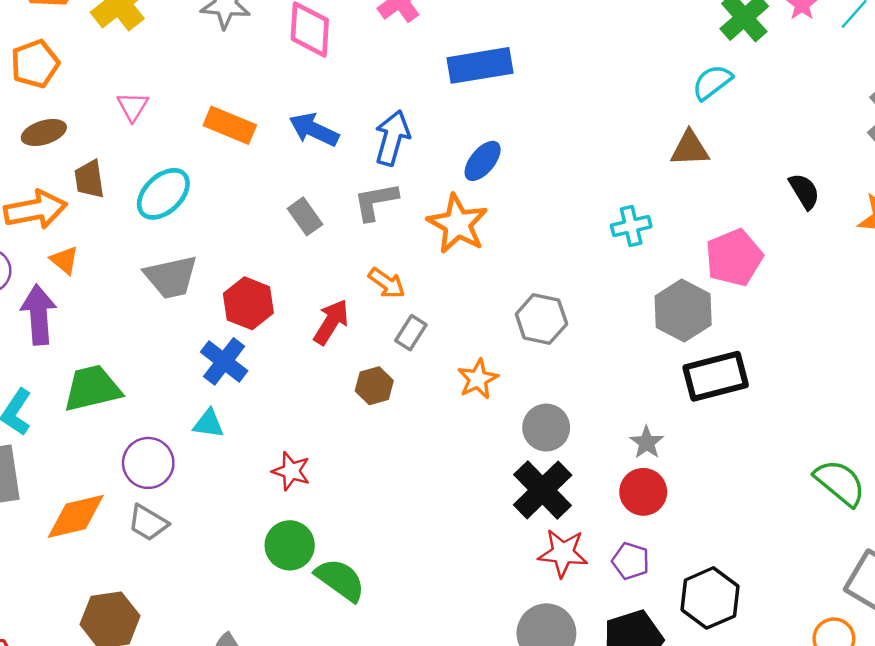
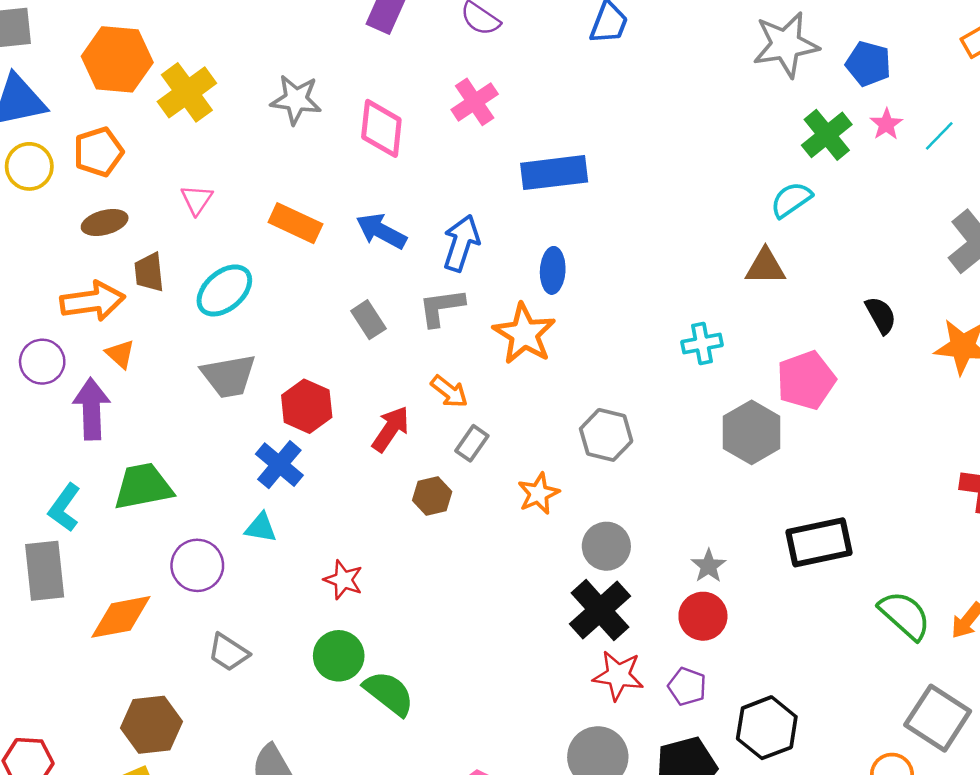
blue ellipse: (483, 161) -> (553, 270), turned -39
black rectangle: (716, 376) -> (819, 542), moved
gray trapezoid: (148, 523) -> (228, 652), moved

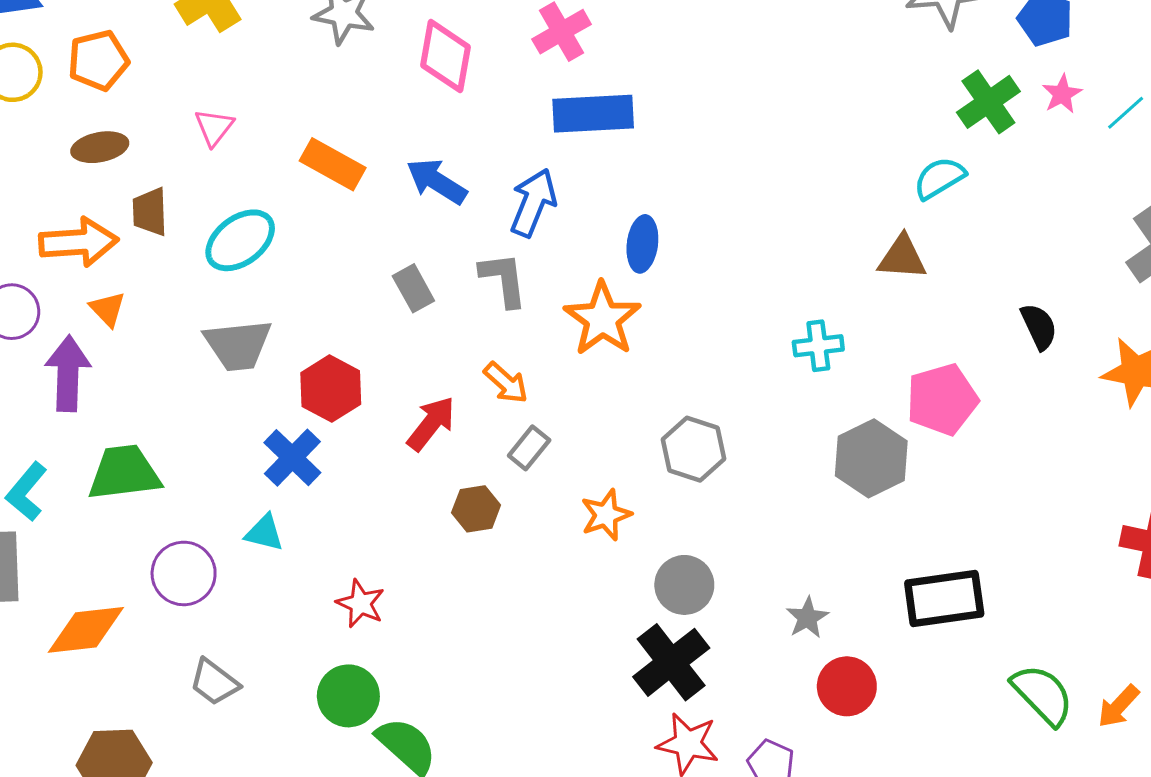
blue rectangle: (554, 173) -> (593, 114), moved
gray L-shape: (441, 307) -> (504, 279), turned 87
red circle: (703, 616) -> (847, 686), moved

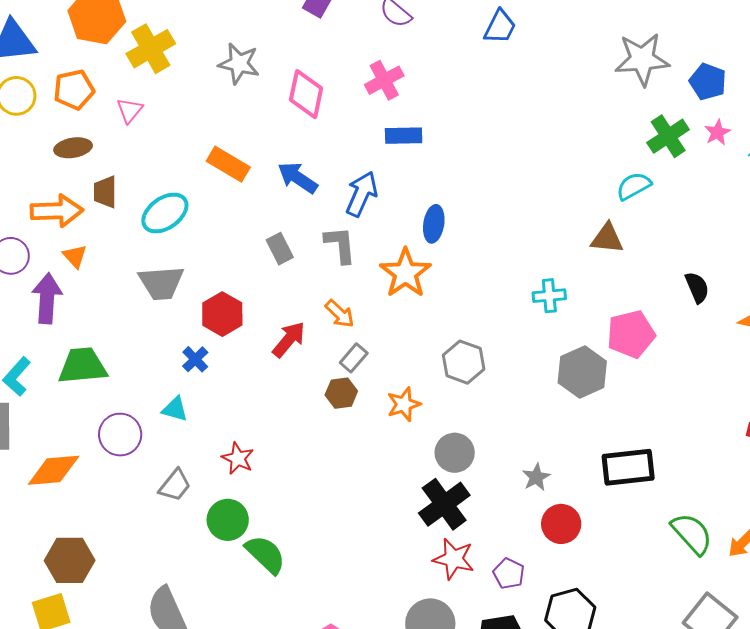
blue rectangle: (593, 114) -> (404, 136), size x0.7
pink triangle: (214, 127) -> (130, 110), moved
blue cross: (292, 458) -> (195, 359), size x0.7
brown hexagon: (476, 509) -> (341, 393), moved
gray trapezoid: (214, 682) -> (175, 485), moved, turned -90

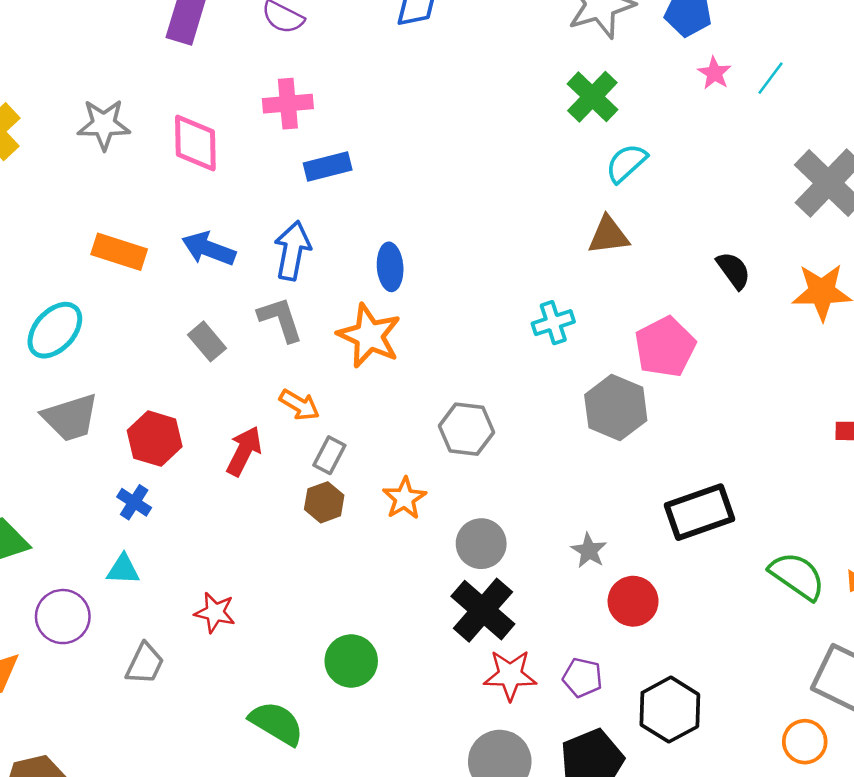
pink cross: (384, 80) -> (288, 104), turned 36
green cross: (668, 136) -> (592, 97), moved
green circle: (228, 520) -> (351, 661), moved

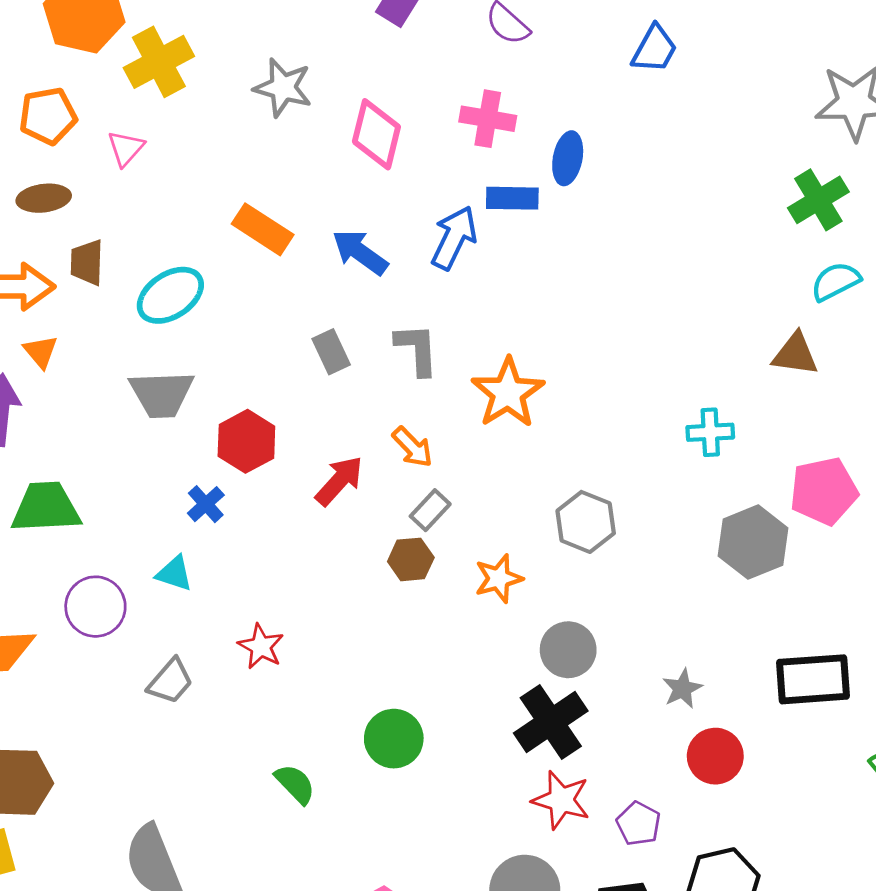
blue arrow: (292, 251) -> (454, 238), moved
blue ellipse: (390, 267) -> (568, 158), moved
green semicircle: (277, 723) -> (295, 784), size x0.7

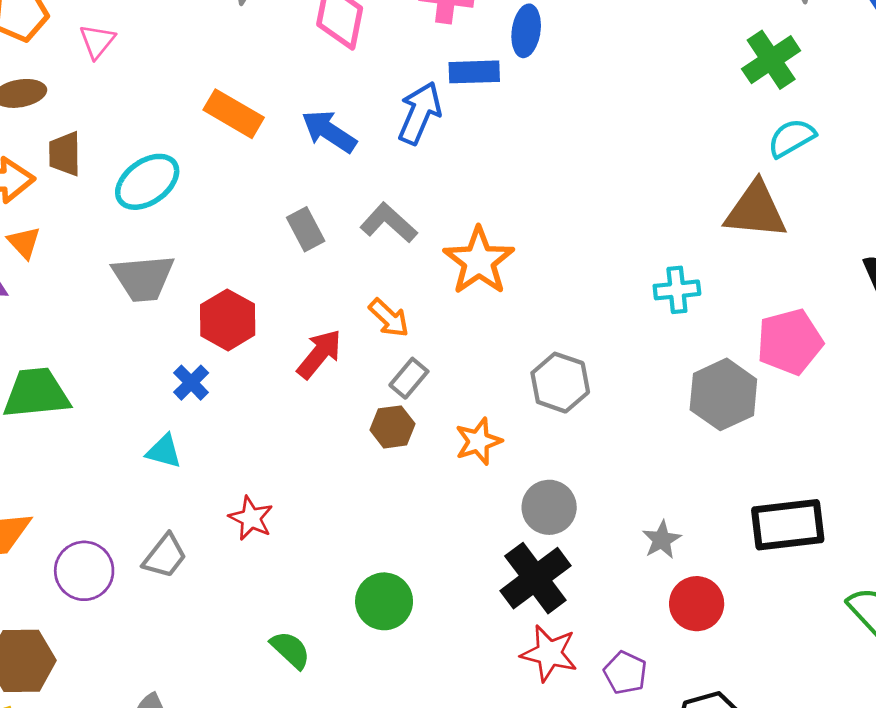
gray L-shape: (417, 349) -> (389, 223), turned -42
brown triangle: (795, 354) -> (756, 210), size x1.4
purple circle: (95, 607) -> (84, 571), moved

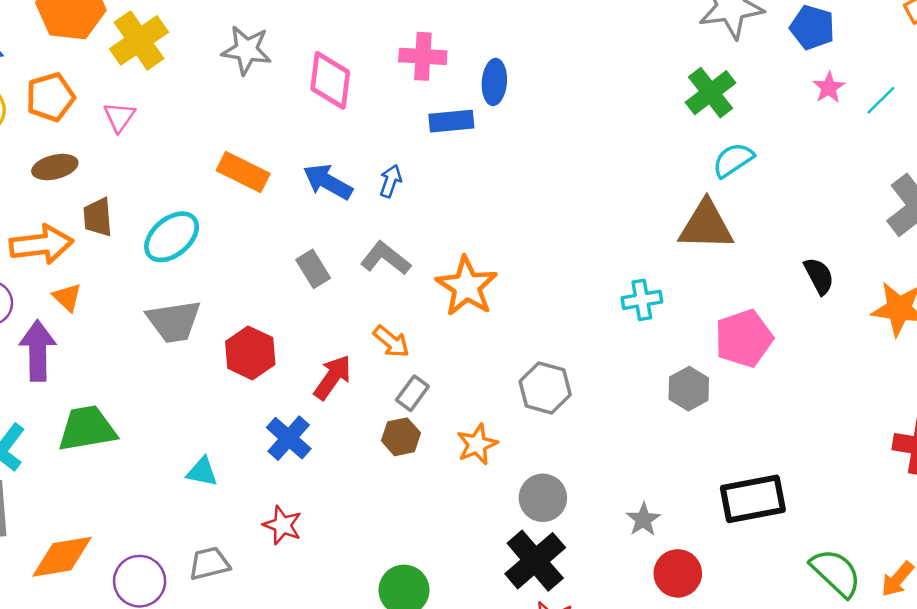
blue arrow: (420, 113) -> (391, 181), moved, size x0.6
blue cross: (191, 383) -> (289, 438), moved, size x1.4
gray hexagon: (723, 394) -> (689, 389), size x0.7
gray trapezoid: (165, 556) -> (209, 563), turned -138

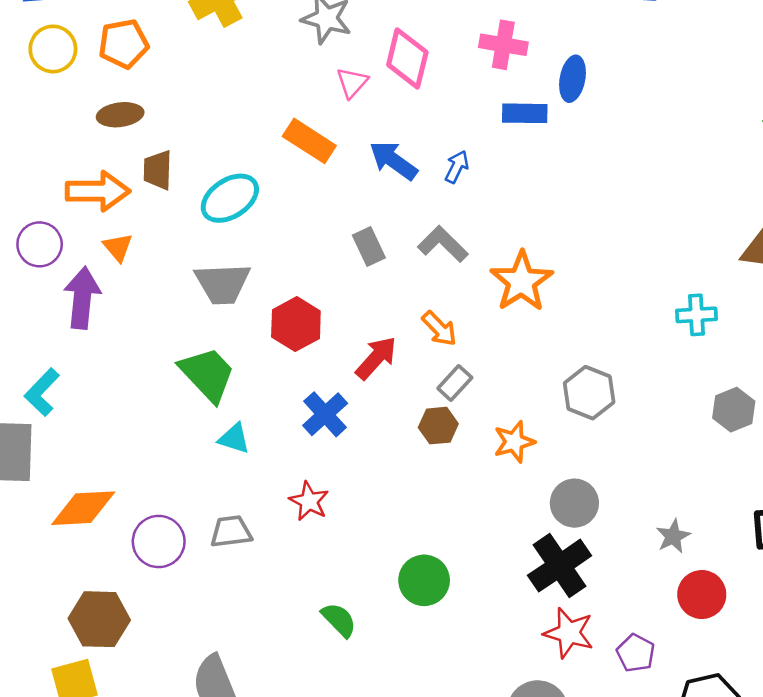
pink triangle: (119, 117) -> (352, 83), moved
green trapezoid: (87, 429) -> (207, 374), moved, turned 50

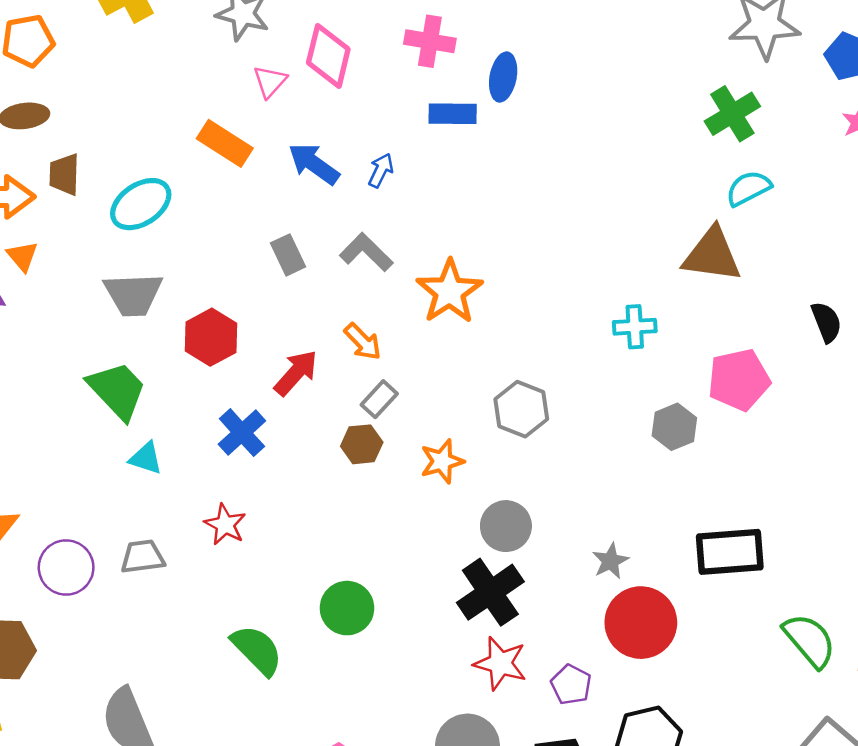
red circle: (702, 595) -> (641, 623), size x1.4
green semicircle: (339, 620) -> (257, 650), size x1.4

